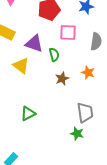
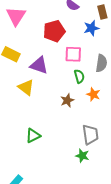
green semicircle: (54, 55) -> (79, 76), moved

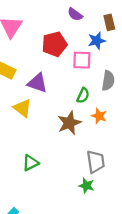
pink square: (73, 54) -> (82, 60), moved
green semicircle: (79, 76) -> (83, 95), turned 40
brown star: (67, 100) -> (69, 123), size x1.5

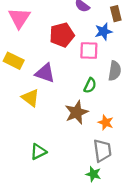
orange star: (99, 116) -> (106, 122), moved

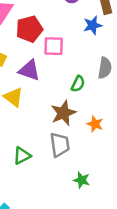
red pentagon: (62, 35) -> (29, 29), moved
pink square: (89, 51) -> (54, 46), moved
gray trapezoid: (102, 151) -> (60, 145), moved

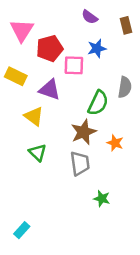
blue star: (93, 25) -> (97, 48), moved
green semicircle: (78, 84) -> (98, 103), size x1.5
green triangle: (22, 156) -> (38, 153), moved, turned -48

